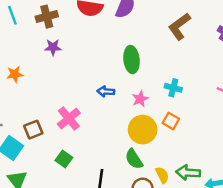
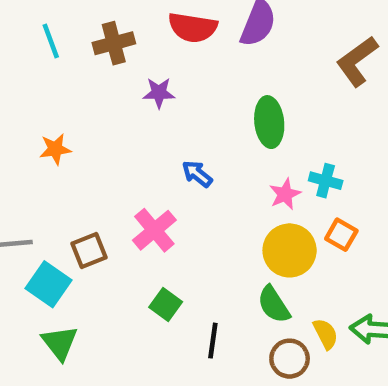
purple star: (53, 47) -> (159, 93), moved
cyan cross: (173, 88) -> (326, 181), moved
blue arrow: (106, 91) -> (197, 174), moved, turned 35
green square: (64, 159) -> (166, 305), moved

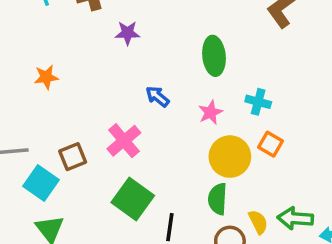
pink star: (285, 194) -> (210, 112), moved
green square: (166, 305) -> (133, 199), size x1.6
green semicircle: (274, 305) -> (218, 199), turned 36

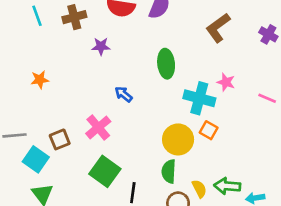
cyan cross: (258, 102) -> (199, 98), size x1.6
pink star: (210, 112) -> (226, 82), moved, turned -30

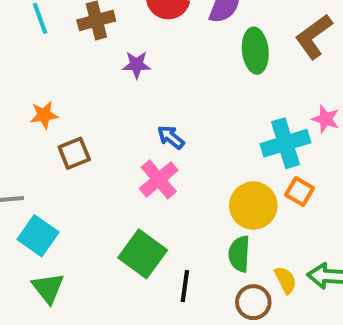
green ellipse: (166, 64) -> (255, 51), moved
cyan cross: (199, 98) -> (285, 143), turned -32
pink cross: (98, 127) -> (159, 179), moved
brown square: (60, 139) -> (74, 153), moved

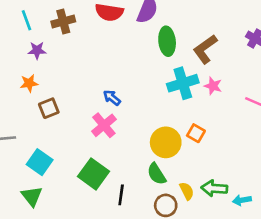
brown L-shape: (314, 37) -> (205, 49), moved
purple star: (137, 65) -> (37, 50), moved
cyan cross: (285, 143) -> (183, 83), moved
cyan square: (38, 236) -> (40, 162), moved
green semicircle: (239, 254) -> (157, 174), turned -35

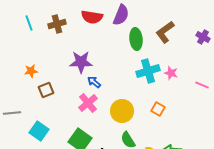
brown L-shape: (205, 49) -> (165, 32), moved
purple star: (37, 50) -> (81, 62), moved, size x1.6
yellow circle: (166, 142) -> (122, 111), moved

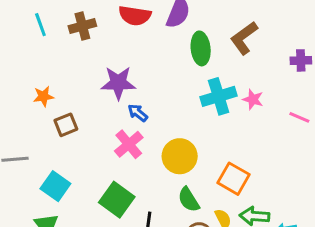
purple cross: (203, 37) -> (301, 60), moved, turned -32
orange square: (158, 109) -> (234, 179), moved, size x1.5

